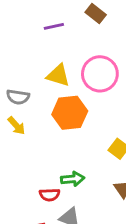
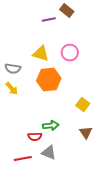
purple line: (54, 26) -> (49, 20), moved
pink circle: (100, 74) -> (70, 53), size x0.7

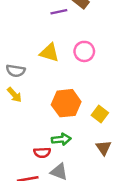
orange hexagon: (49, 80) -> (66, 103), moved

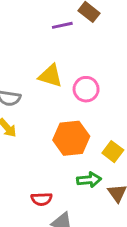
pink circle: (84, 51) -> (86, 89), moved
green arrow: (61, 139) -> (89, 180), moved

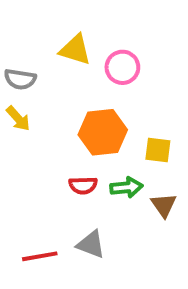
yellow square: (113, 152) -> (158, 150), turned -30
red semicircle: (42, 199) -> (83, 185), moved

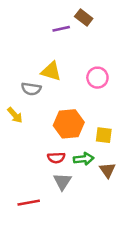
pink circle: (122, 67) -> (97, 78), moved
gray semicircle: (20, 79) -> (31, 89), moved
gray triangle: (91, 244) -> (62, 181), moved, turned 42

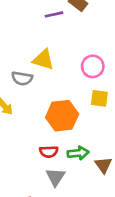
yellow square: (104, 135) -> (99, 98), moved

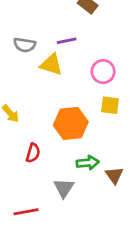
purple line: (54, 14) -> (67, 41), moved
gray semicircle: (22, 78) -> (25, 45), moved
red semicircle: (49, 152) -> (33, 153), moved, turned -72

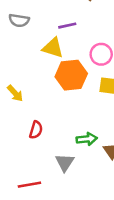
gray semicircle: (25, 45) -> (19, 20), moved
orange hexagon: (71, 123) -> (71, 75), moved

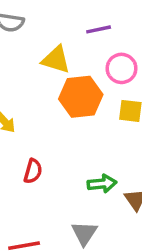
purple line: (67, 26) -> (99, 29), moved
gray triangle: (65, 162) -> (84, 233), moved

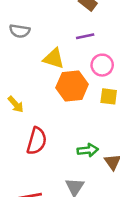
red semicircle: (33, 171) -> (37, 141), size x1.5

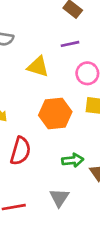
orange hexagon: (72, 86) -> (55, 113), moved

